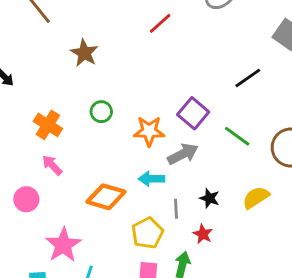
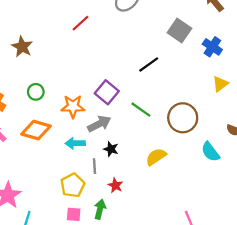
orange diamond: (106, 197) -> (36, 130), moved
black star: (209, 198) -> (111, 149), moved

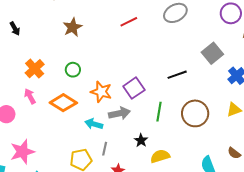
green line: (141, 110) -> (159, 112), turned 48
brown circle: (183, 118) -> (195, 113), moved
black star: (111, 149) -> (141, 140), moved

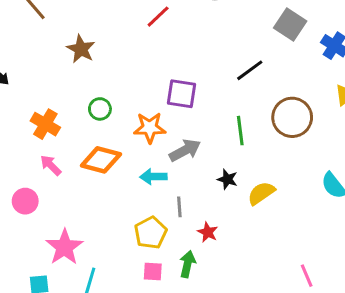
purple square: (134, 88) -> (182, 94), moved, turned -30

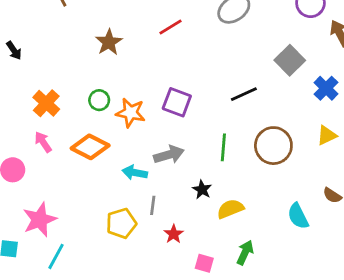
brown star: (81, 49) -> (109, 42), moved
orange star: (150, 128) -> (131, 113), moved
green arrow: (187, 264) -> (245, 253), moved
pink square: (153, 271) -> (204, 263), moved

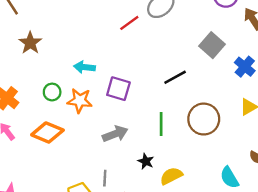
red line: (171, 27) -> (129, 23), moved
brown star: (109, 42) -> (30, 43), moved
cyan arrow: (135, 173) -> (84, 67), moved

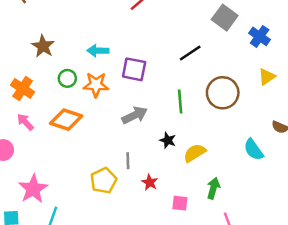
brown star: (30, 43) -> (43, 46), moved

